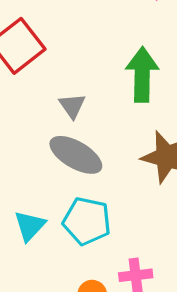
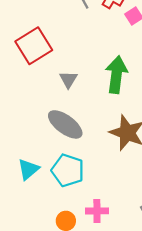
gray triangle: (72, 106) -> (68, 80), moved

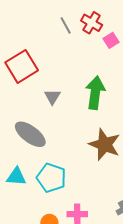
gray ellipse: (65, 124) -> (30, 134), moved
cyan triangle: (28, 169) -> (16, 177), turned 45

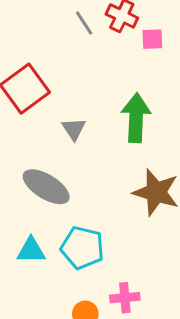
pink square: (111, 40) -> (152, 39), turned 35

